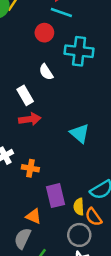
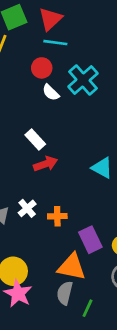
cyan cross: (79, 51) -> (83, 80), turned -36
white semicircle: (46, 72) -> (51, 92), moved
orange triangle: (34, 216) -> (72, 267), size x1.6

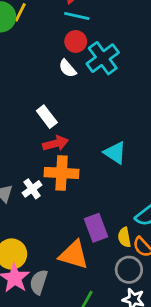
red circle: (42, 68) -> (76, 41), moved
orange cross: (57, 216) -> (62, 173), moved, size x1.6
gray semicircle: (65, 293) -> (39, 282), moved

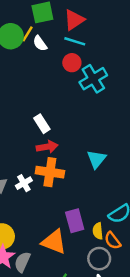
white semicircle: (67, 68) -> (40, 43), moved
cyan triangle: (115, 153) -> (96, 159), turned 30

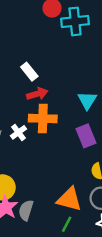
cyan cross: (93, 79) -> (75, 21), turned 32
purple rectangle: (75, 221) -> (86, 136), moved
orange triangle: (54, 242) -> (69, 199), moved

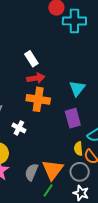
white cross: (18, 132) -> (19, 128), moved, turned -32
orange triangle: (69, 199) -> (53, 170), turned 45
gray semicircle: (26, 210) -> (31, 172), moved

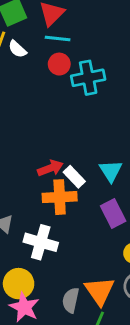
white rectangle: (31, 59) -> (74, 177), moved
white cross: (19, 128) -> (41, 242), size x1.6

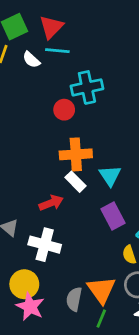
white semicircle: (17, 49) -> (31, 60), moved
red circle: (59, 64) -> (64, 110), moved
red arrow: (50, 168) -> (51, 203), moved
orange cross: (60, 197) -> (76, 154), moved

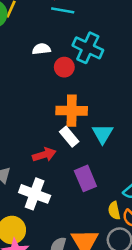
white semicircle: (31, 60) -> (41, 49), moved, turned 126
cyan cross: (87, 87) -> (88, 48), turned 32
purple rectangle: (113, 216) -> (85, 178), moved

